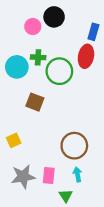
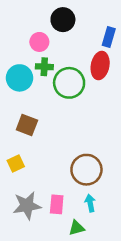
pink circle: (33, 26) -> (39, 42), moved
brown square: (35, 102) -> (27, 125), moved
green triangle: (66, 196) -> (77, 228), turned 48

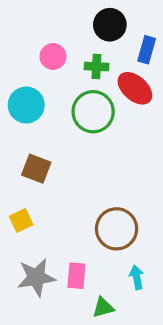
black circle: (63, 20) -> (110, 25), moved
red ellipse: (100, 65) -> (135, 88), turned -60
green cross: (44, 67) -> (96, 67), moved
cyan arrow: (90, 203) -> (137, 277), moved

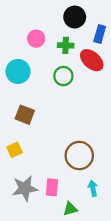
green circle: (93, 112) -> (63, 76), size x0.7

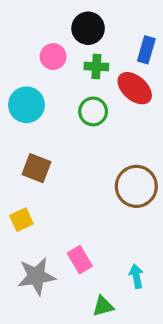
black circle: (75, 17) -> (88, 28), moved
brown circle: (79, 155) -> (136, 186), moved
pink rectangle: (52, 187) -> (80, 260), moved, turned -36

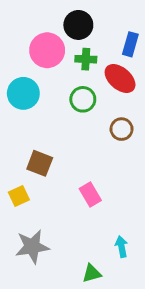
pink circle: (53, 57) -> (47, 50), size x1.5
brown square: (36, 168) -> (40, 163), moved
brown circle: (136, 186) -> (121, 129), moved, size x0.6
pink rectangle: (80, 260) -> (90, 195), moved

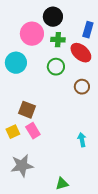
pink rectangle: (90, 195) -> (33, 131), moved
cyan arrow: (121, 247) -> (82, 140), moved

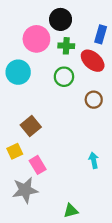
brown square: (27, 110) -> (31, 126), turned 30
pink rectangle: (33, 131) -> (38, 165), moved

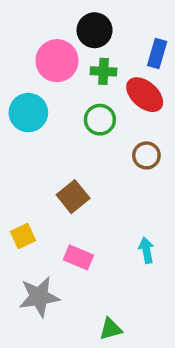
brown square: (31, 126) -> (73, 197), moved
pink rectangle: (38, 165) -> (78, 257), moved, turned -36

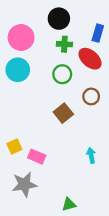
pink circle: (57, 61) -> (21, 38), moved
brown square: (73, 197) -> (63, 113), moved
pink rectangle: (78, 257) -> (37, 157), moved

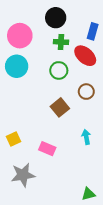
cyan arrow: (91, 155) -> (86, 137), moved
pink rectangle: (37, 157) -> (47, 149), moved
green triangle: (69, 204) -> (88, 194), moved

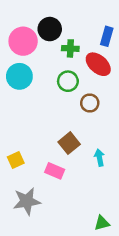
black circle: (56, 18) -> (50, 29), moved
brown circle: (86, 92) -> (90, 103), moved
brown square: (60, 107) -> (69, 143), moved

